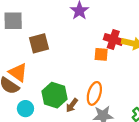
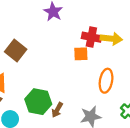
brown square: (39, 43) -> (16, 50), turned -30
orange ellipse: (94, 93) -> (106, 81), moved

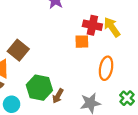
yellow arrow: (111, 39) -> (112, 27), turned -132
brown square: (16, 50) -> (18, 50), moved

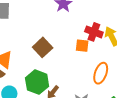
brown square: (18, 50) -> (43, 47), moved

